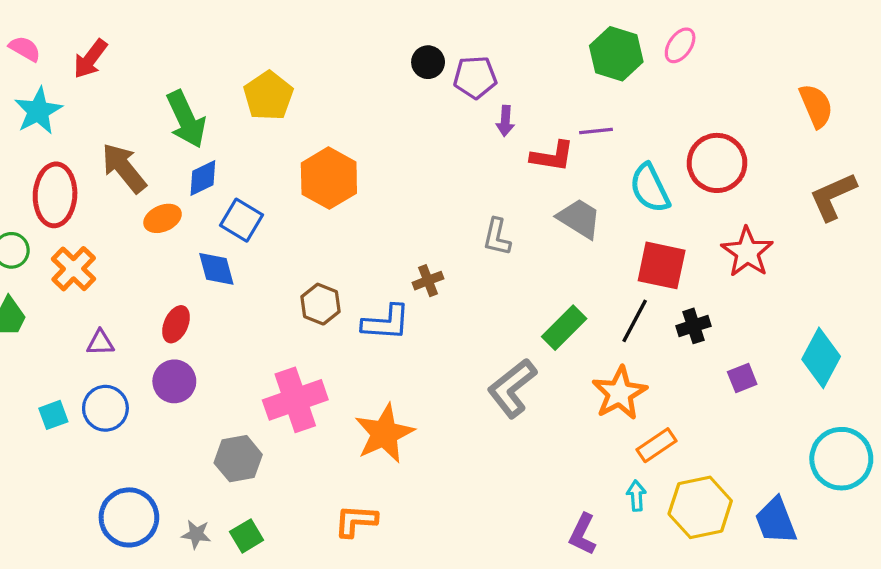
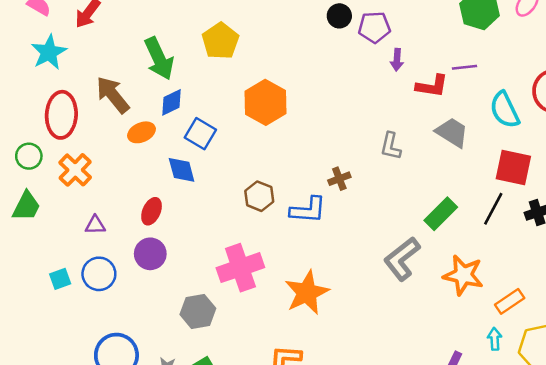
orange star: (620, 393) -> (463, 275), moved, turned -30

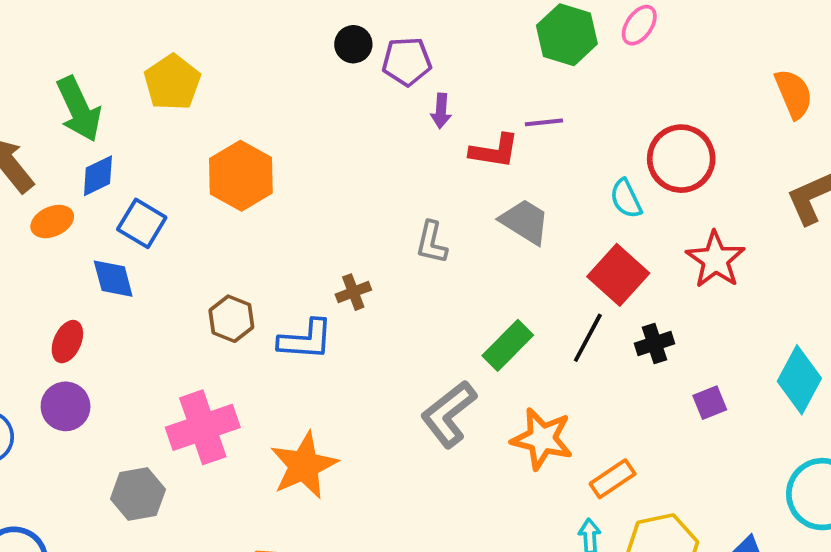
cyan semicircle: (505, 110) -> (626, 199), moved, size x0.7
red square: (513, 167) -> (618, 275), turned 30

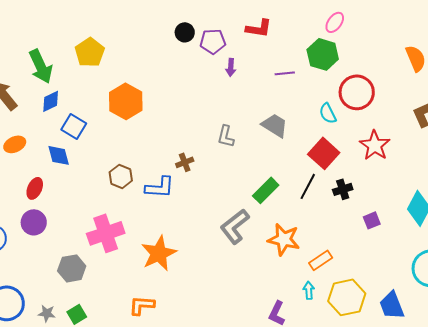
green hexagon: (567, 35) -> (323, 54), moved
red L-shape: (494, 151) -> (259, 28), moved
orange ellipse: (52, 222) -> (15, 144), moved

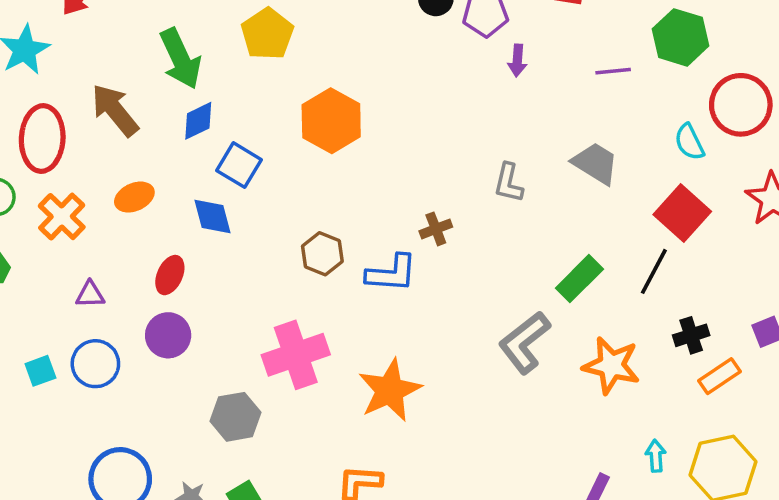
black cross: (343, 189) -> (691, 335), moved
orange rectangle: (321, 260) -> (719, 376), moved

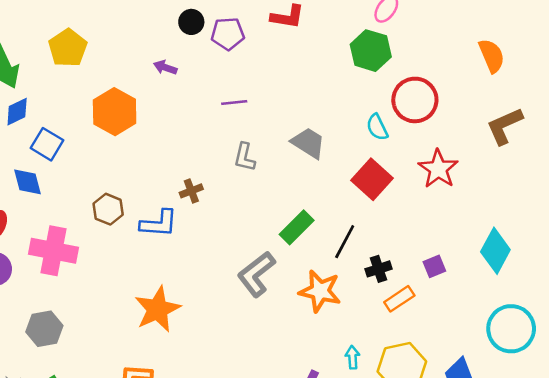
purple arrow: (517, 60) -> (165, 67), moved, turned 105
purple line: (613, 71) -> (234, 103), moved
black line: (654, 271) -> (345, 242), moved
pink cross: (296, 355) -> (53, 251), moved, turned 30

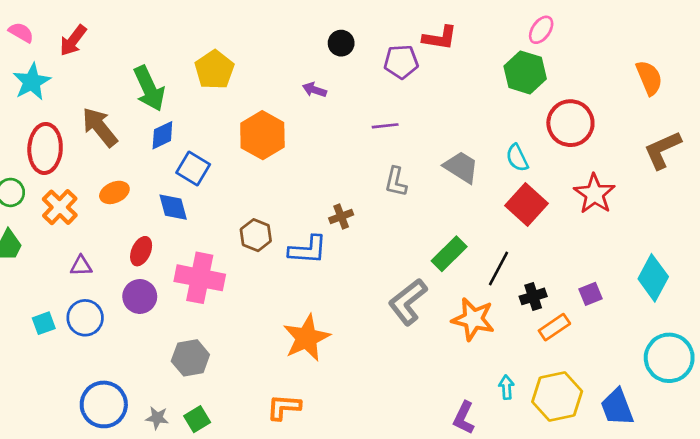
purple pentagon: (228, 34) -> (401, 62), moved
cyan semicircle: (377, 127) -> (517, 158), moved

